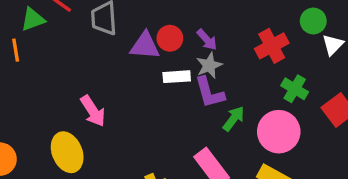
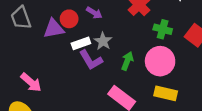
gray star: (209, 65) -> (103, 41), moved
purple L-shape: (209, 93) -> (91, 60), moved

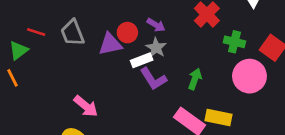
gray star: (103, 41) -> (156, 48), moved
pink circle: (160, 61) -> (249, 76), moved
yellow rectangle: (166, 93) -> (219, 118), moved

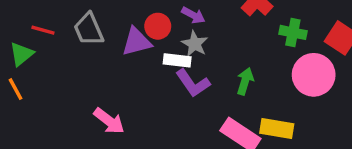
white rectangle: (142, 60) -> (177, 60), turned 30

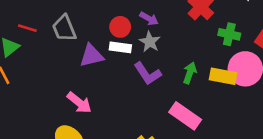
purple triangle: (137, 42) -> (92, 56), moved
white rectangle: (177, 60) -> (120, 47), moved
yellow rectangle: (277, 129) -> (223, 76), moved

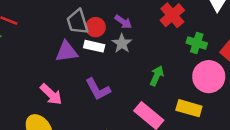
gray trapezoid: (64, 28) -> (78, 22), moved
purple L-shape: (147, 74) -> (98, 89), moved
yellow rectangle: (223, 76) -> (189, 108), moved

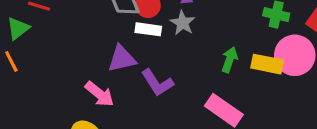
purple triangle: (67, 52) -> (122, 59), moved
yellow rectangle: (189, 108) -> (267, 64), moved

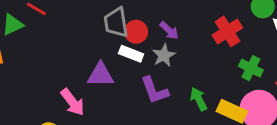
green arrow: (230, 60) -> (199, 99), turned -60
purple L-shape: (157, 83) -> (154, 90), moved

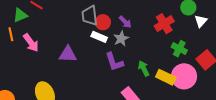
purple triangle: (101, 75) -> (68, 54), moved
pink arrow: (73, 102) -> (31, 43), moved

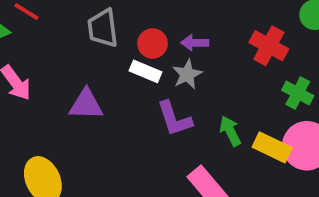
gray trapezoid: (90, 16) -> (103, 28), moved
purple arrow: (125, 22) -> (195, 43), turned 136
red cross: (164, 24) -> (269, 46), turned -30

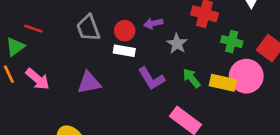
gray star: (187, 74) -> (177, 44), moved

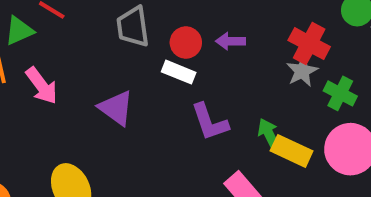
gray star: (177, 44) -> (302, 71), moved
purple triangle: (89, 83) -> (116, 108), turned 35
yellow rectangle: (223, 83) -> (292, 151), moved

